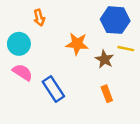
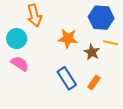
orange arrow: (39, 18) -> (34, 16), size x1.5
blue rectangle: (53, 89) -> (67, 78), moved
orange rectangle: (107, 94) -> (94, 82), turned 56

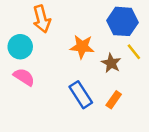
yellow line: (111, 43) -> (134, 52), turned 40

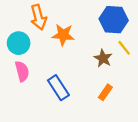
orange star: (82, 47) -> (63, 35), moved
pink semicircle: (24, 77) -> (22, 71), turned 42
blue rectangle: (81, 95) -> (58, 88), moved

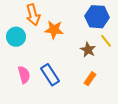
pink semicircle: (22, 71) -> (24, 75), moved

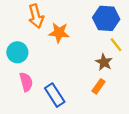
cyan circle: (16, 37) -> (17, 52), moved
brown star: (88, 50) -> (104, 62), moved
blue rectangle: (50, 75) -> (55, 95), moved

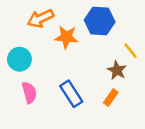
orange arrow: (36, 16) -> (40, 19), turned 80
blue hexagon: (106, 18) -> (100, 21), moved
blue rectangle: (55, 95) -> (71, 94), moved

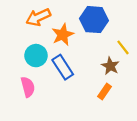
orange star: (66, 37) -> (63, 35), turned -30
cyan circle: (19, 59) -> (36, 56), moved
blue rectangle: (71, 94) -> (63, 67), moved

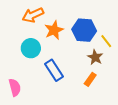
blue hexagon: (94, 20) -> (84, 30), moved
blue rectangle: (63, 67) -> (54, 70), moved
pink semicircle: (28, 87) -> (15, 87), moved

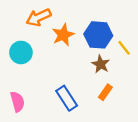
cyan circle: (31, 48) -> (21, 52), moved
brown star: (95, 57) -> (101, 64), moved
blue rectangle: (54, 70) -> (67, 98), moved

